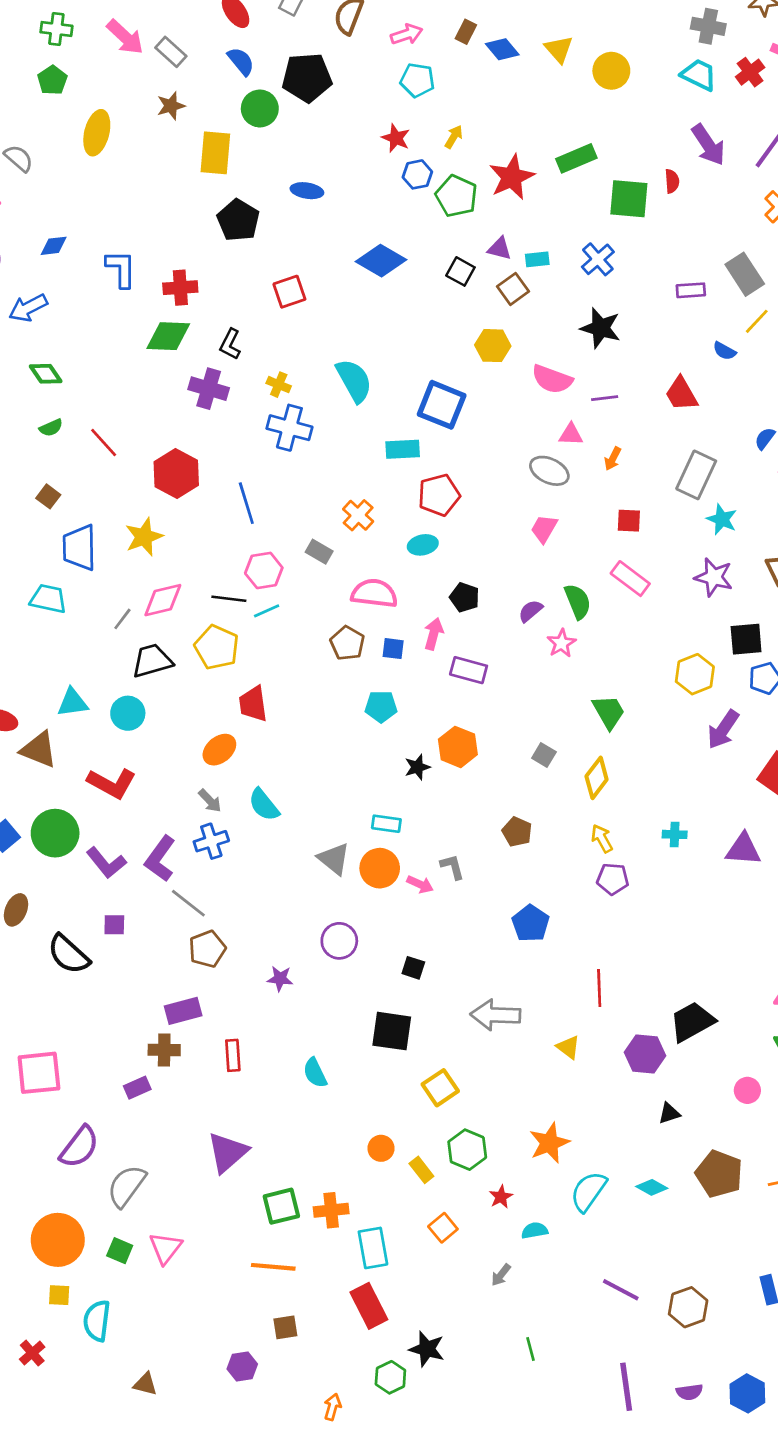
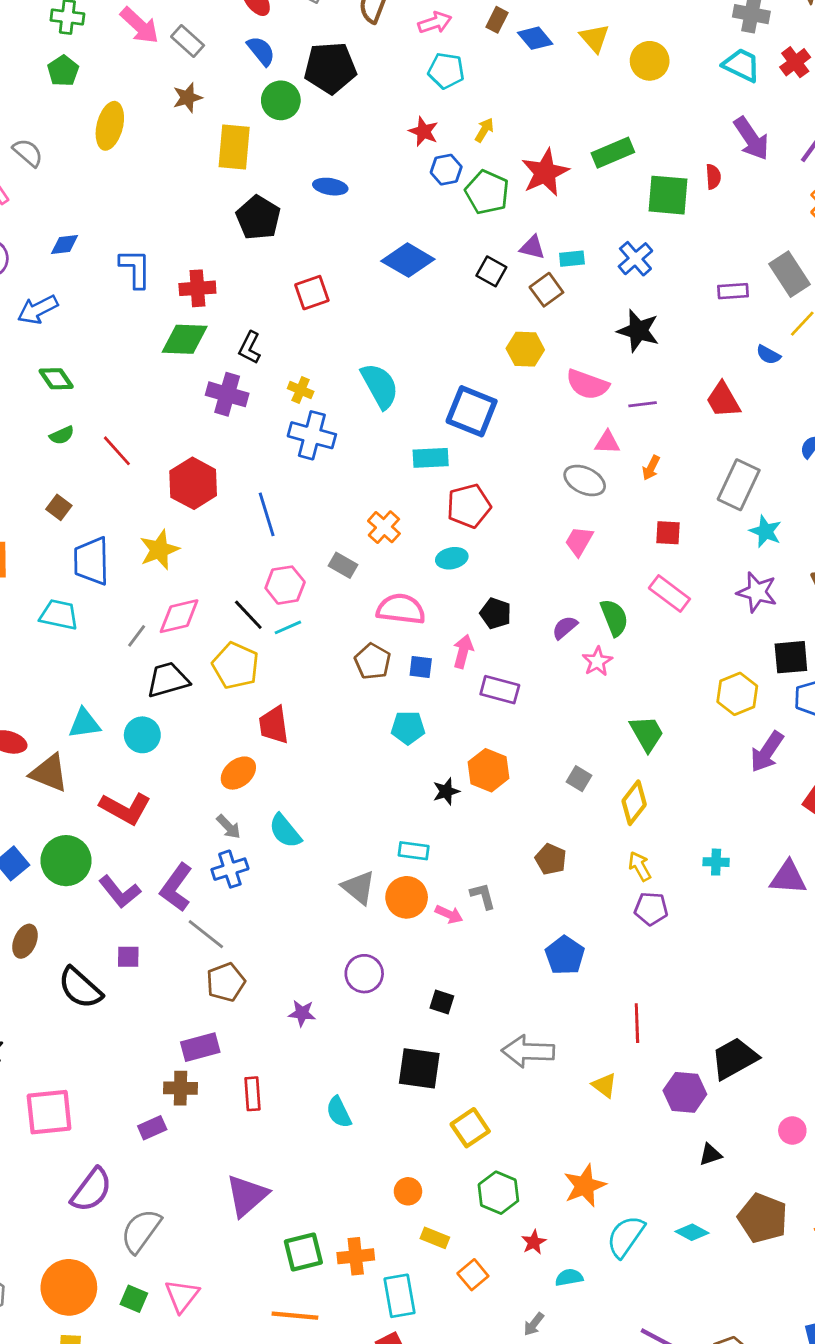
black line: (229, 599) -> (248, 615), turned 40
yellow rectangle: (421, 1170) -> (435, 1238), moved, turned -30

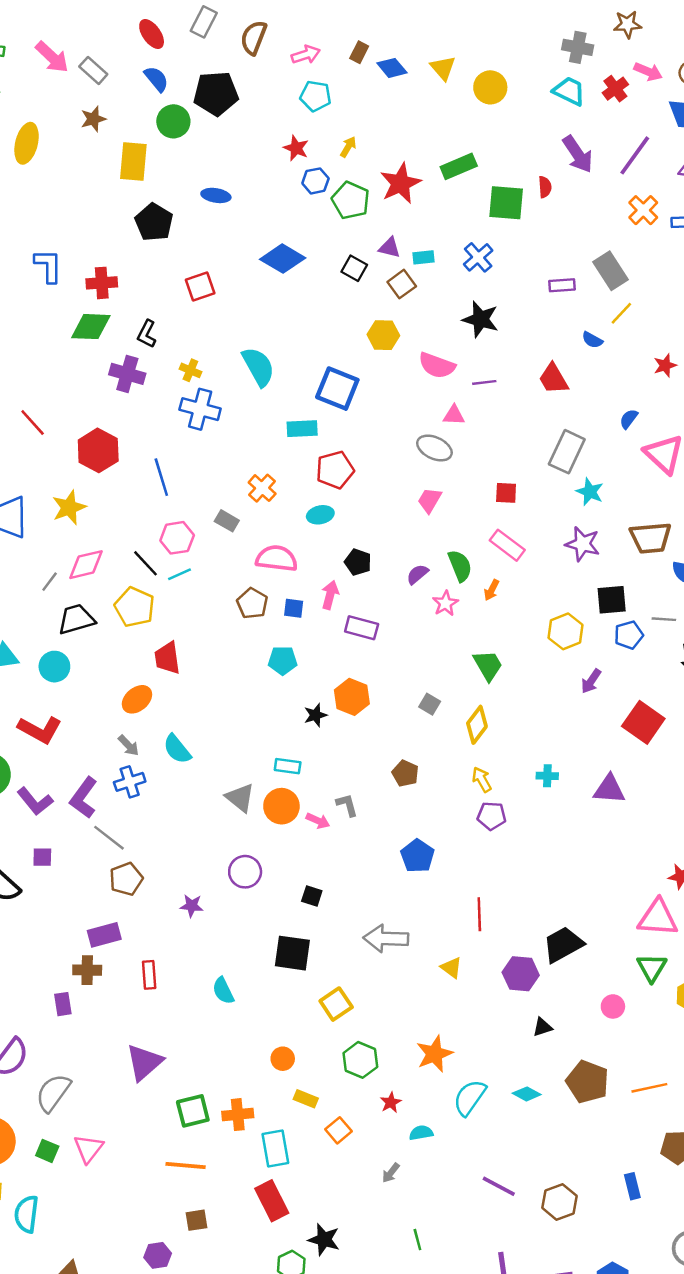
orange arrow: (651, 468) -> (492, 590), moved
purple arrow: (767, 752) -> (591, 681), size x0.7
purple rectangle: (152, 1128) -> (63, 1004), turned -75

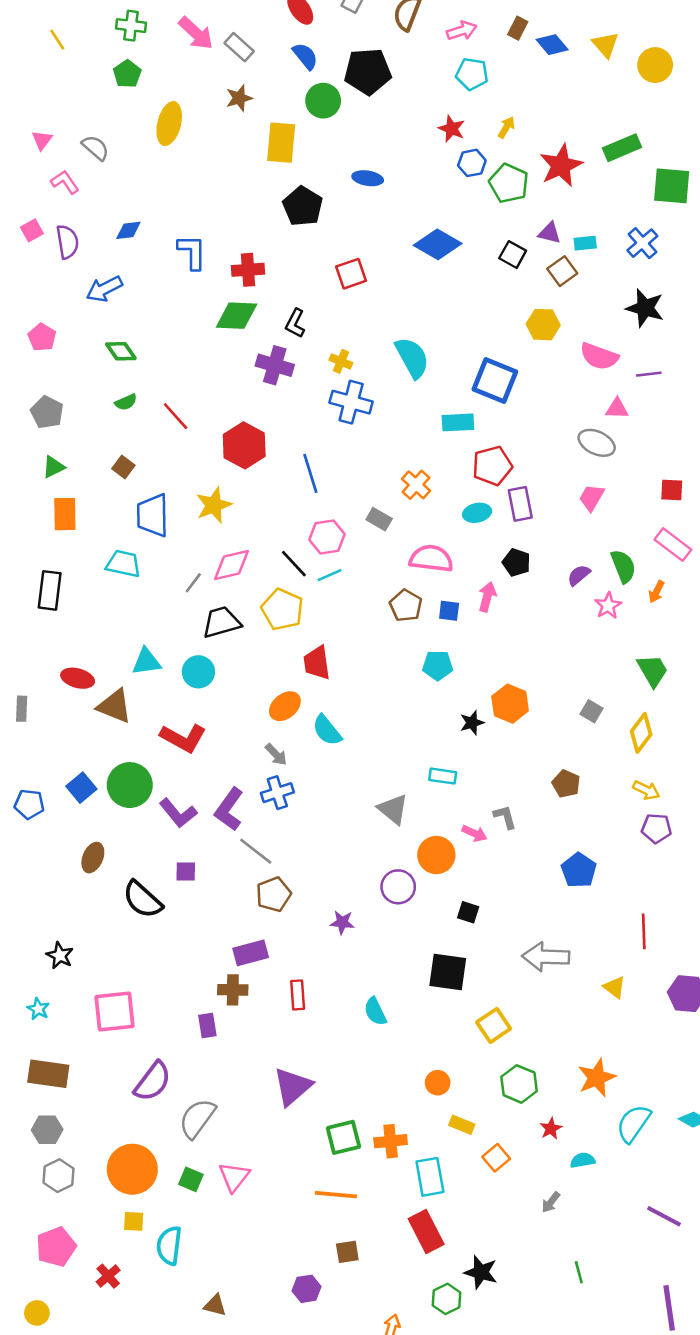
purple rectangle: (362, 628) -> (520, 504), moved, turned 64
cyan semicircle: (177, 749) -> (327, 730), moved
yellow arrow: (482, 779) -> (646, 790), turned 145
orange circle: (281, 806) -> (436, 855), moved

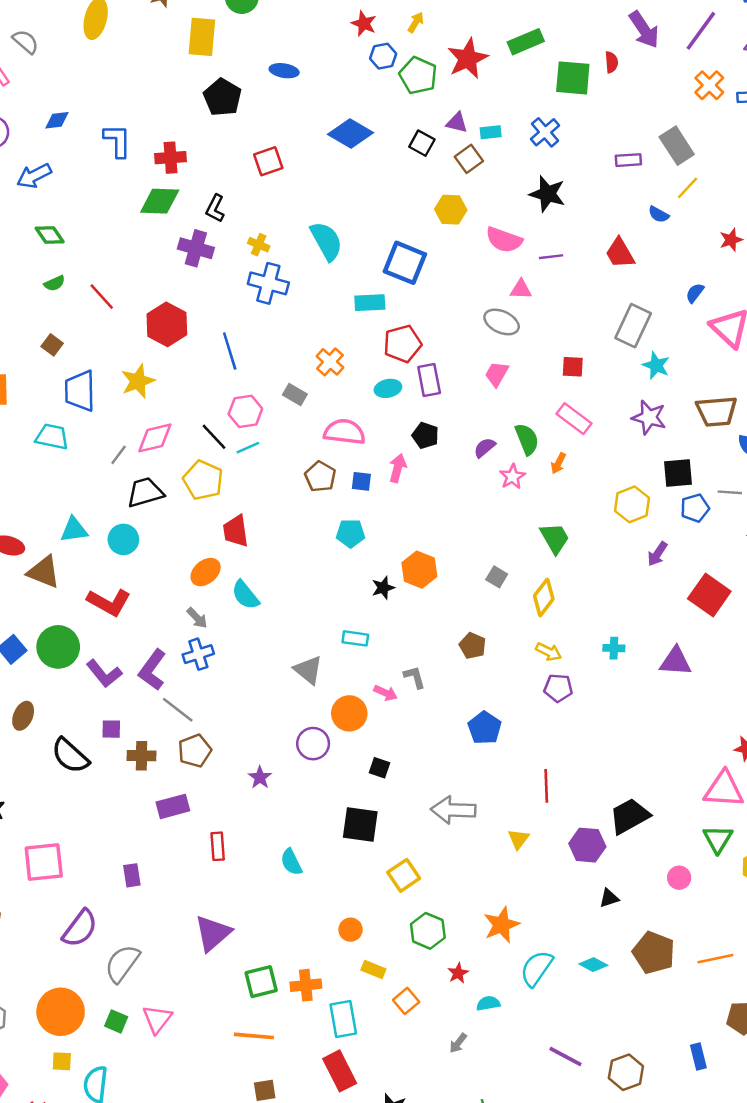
purple star: (342, 922) -> (260, 777), turned 30
yellow triangle: (614, 987) -> (518, 839), turned 30
brown cross: (233, 990) -> (142, 756), moved

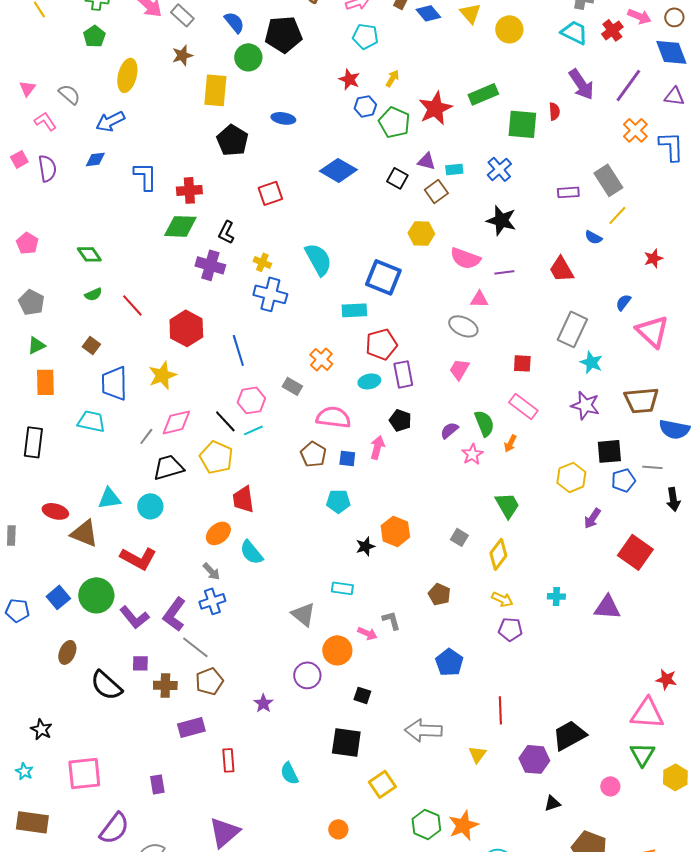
blue arrow: (34, 176) -> (110, 121), moved
green hexagon: (428, 931) -> (426, 824), moved

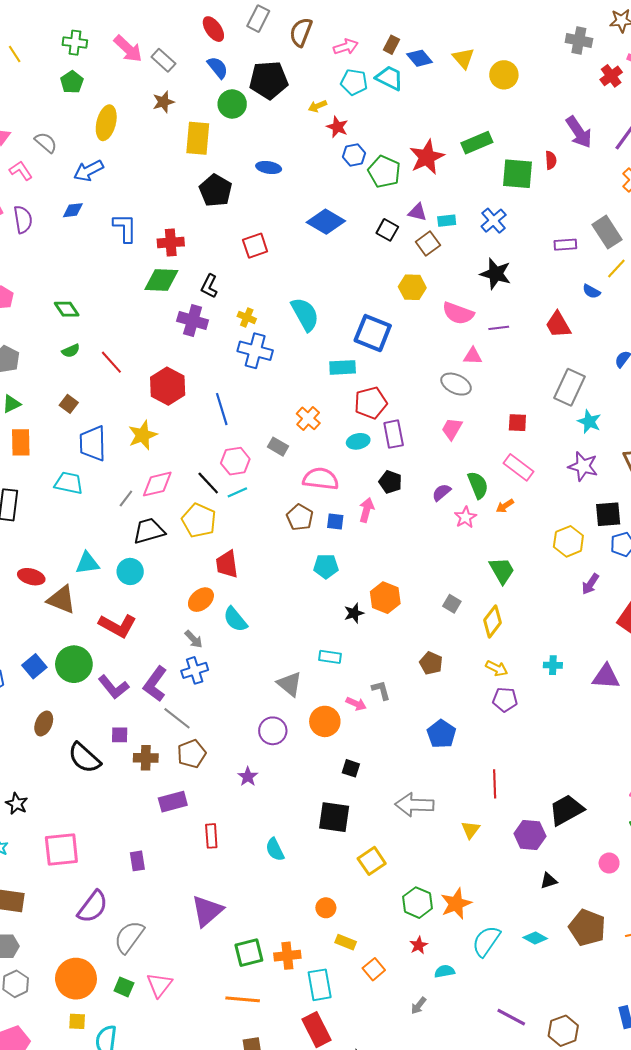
cyan trapezoid: (574, 32) -> (389, 78), moved
yellow arrow: (392, 78) -> (318, 106), moved, turned -144
orange arrow: (510, 443) -> (505, 506), turned 30
purple circle: (307, 675) -> (273, 731), moved

